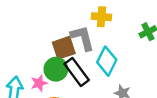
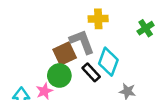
black rectangle: (77, 72) -> (91, 72), moved, size x0.7

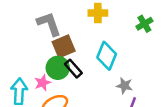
gray L-shape: (82, 42) -> (49, 24), moved
black rectangle: (91, 72) -> (73, 69), moved

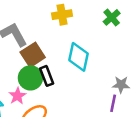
black rectangle: (73, 69) -> (47, 76), turned 30
gray star: (124, 86) -> (121, 85), moved

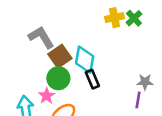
yellow cross: (62, 15) -> (114, 18), moved
cyan diamond: (78, 57) -> (85, 60), moved
black rectangle: (47, 76) -> (92, 79), moved

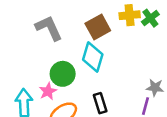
brown square: (60, 56) -> (98, 27), moved
black rectangle: (92, 79) -> (100, 103), moved

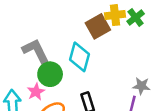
brown square: (98, 27) -> (98, 26), moved
gray L-shape: (49, 28) -> (36, 51), moved

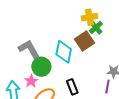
green cross: (136, 17) -> (96, 27), moved
brown square: (98, 26) -> (84, 41), moved

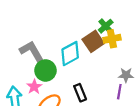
yellow cross: (89, 17) -> (112, 39), moved
cyan diamond: (64, 52) -> (70, 54), turned 50

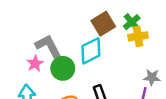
brown square: (93, 41) -> (103, 24), moved
pink star: (34, 87) -> (35, 64), moved

